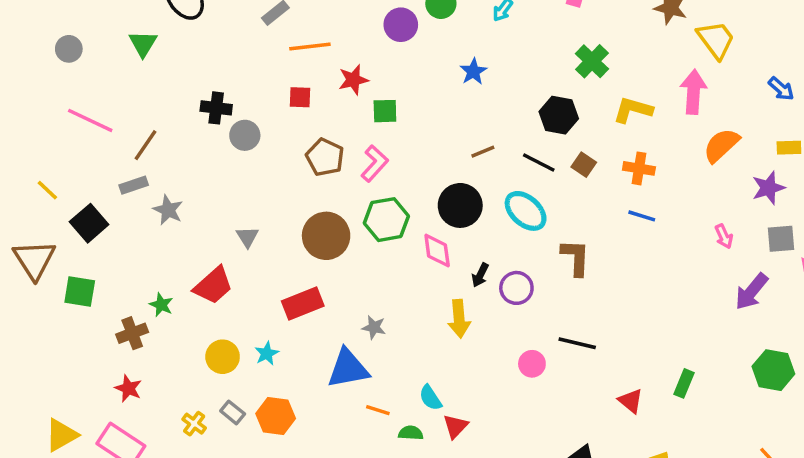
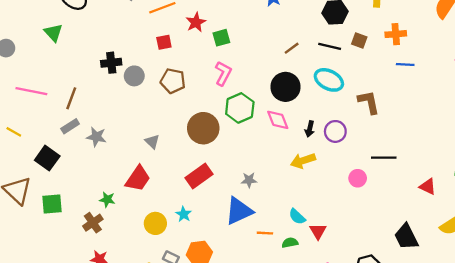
brown pentagon: (325, 157) -> (173, 81), moved
yellow line: (47, 190) -> (14, 132), moved
yellow arrow: (459, 319) -> (303, 161), turned 90

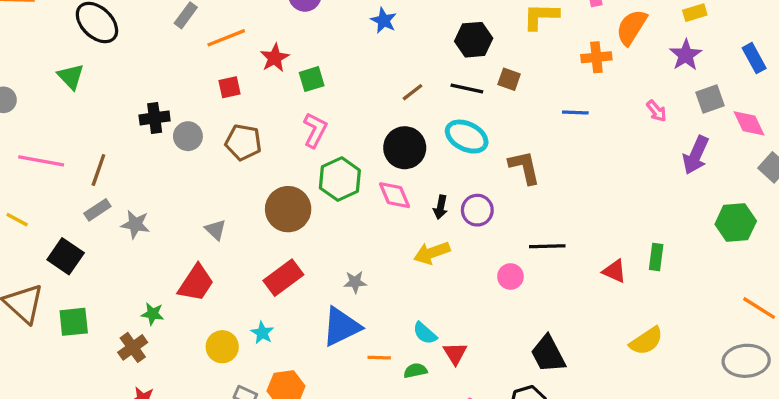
orange cross: (396, 34) -> (596, 57), moved
red triangle: (428, 186) -> (614, 271), moved
black trapezoid: (406, 237) -> (548, 354), moved

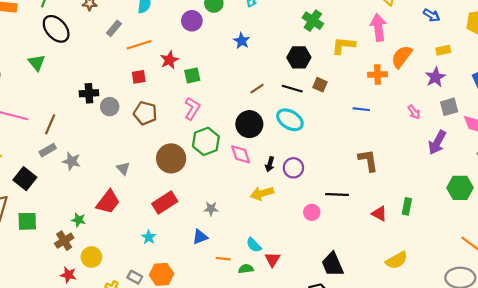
brown L-shape: (524, 167) -> (368, 160), moved
blue triangle: (341, 327) -> (200, 237), size x0.6
yellow circle: (222, 347) -> (91, 257), moved

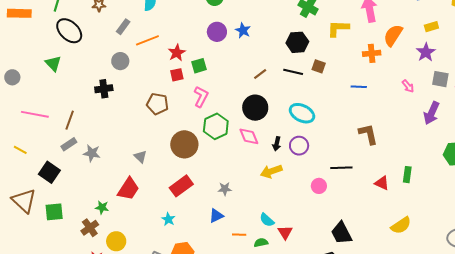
purple circle: (192, 21) -> (217, 32), moved
red square: (139, 77) -> (177, 75), moved
gray circle: (110, 107) -> (120, 61), moved
gray square: (449, 107) -> (440, 79), turned 30
cyan ellipse: (290, 120) -> (302, 113), moved

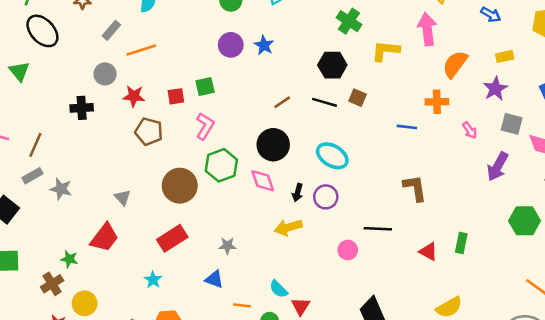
red star: (177, 53) -> (134, 96), moved, turned 30
orange cross: (372, 53) -> (437, 102), moved
blue triangle: (216, 216) -> (214, 279), turned 42

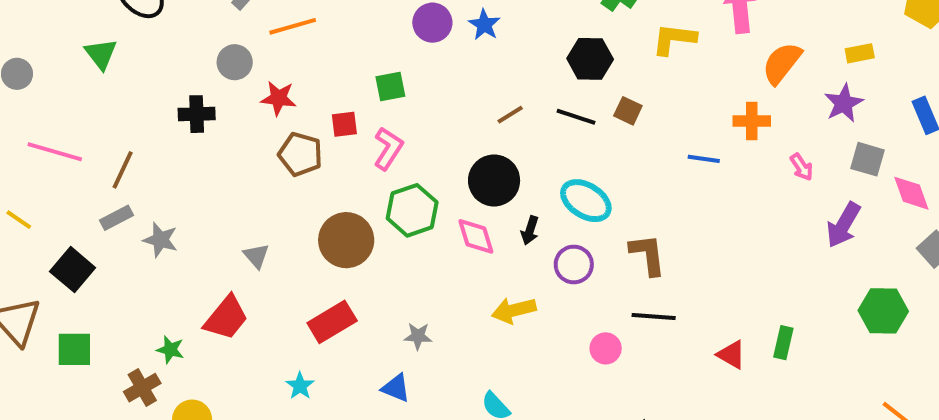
red square: (176, 96) -> (344, 124), moved
brown L-shape: (415, 188) -> (648, 255), moved
black arrow: (298, 193) -> (530, 230), moved

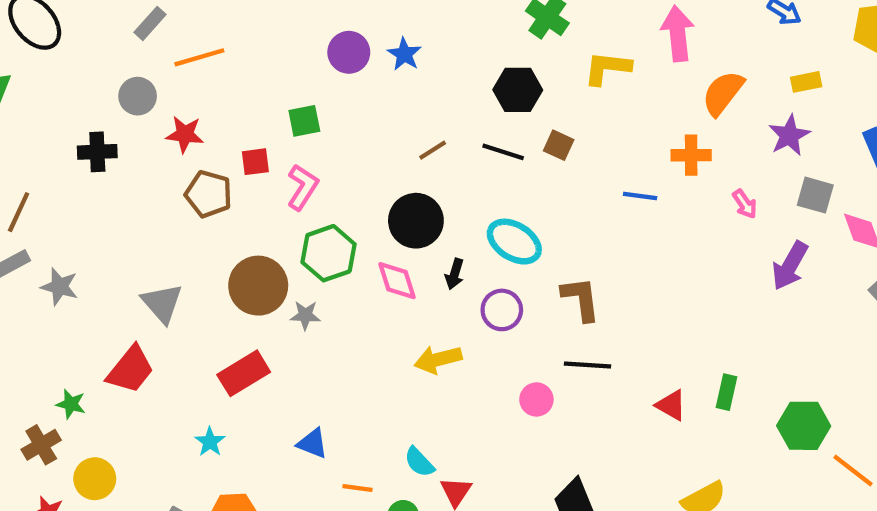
gray triangle: (256, 256) -> (162, 303), size x1.5
green hexagon: (883, 311) -> (804, 426), moved
gray star: (418, 336) -> (305, 315), moved

